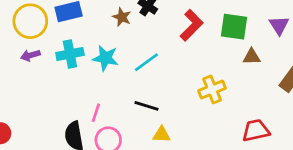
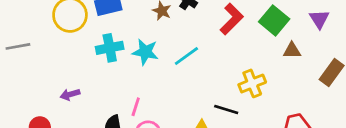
green square: (234, 27) -> (274, 20), turned 32
purple arrow: (30, 55) -> (70, 94), moved
black line: (146, 106) -> (226, 109), moved

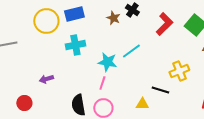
cyan star: (145, 52) -> (107, 62), moved
pink line: (136, 107) -> (102, 83), moved

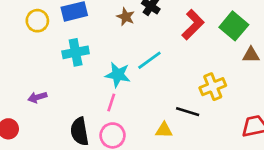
yellow circle: (46, 21) -> (37, 21), size x0.7

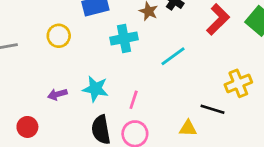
yellow circle: (37, 21) -> (59, 36), moved
cyan cross: (76, 52) -> (124, 38), moved
cyan star: (118, 75) -> (95, 89), moved

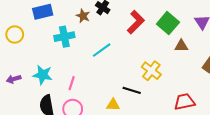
yellow cross: (238, 83) -> (151, 71), turned -30

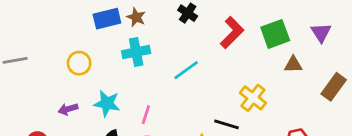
brown star: (83, 16) -> (136, 17), moved
green square: (168, 23) -> (275, 34), turned 30
yellow circle: (15, 34) -> (79, 63), moved

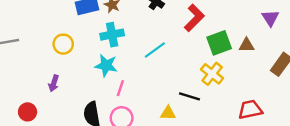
green square: (275, 34) -> (219, 43), moved
cyan star: (107, 103) -> (106, 66), moved
purple arrow: (68, 109) -> (54, 83), turned -56

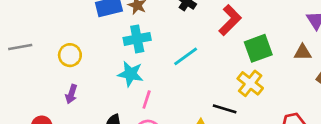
yellow circle: (63, 44) -> (70, 55), moved
brown triangle: (247, 45) -> (303, 52), moved

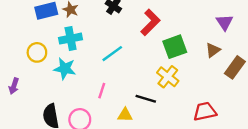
brown triangle: (303, 52) -> (213, 50), turned -35
yellow circle: (70, 55) -> (37, 52), moved
pink line: (147, 99) -> (102, 91), moved

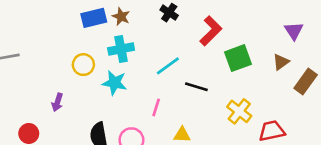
yellow cross: (168, 77) -> (239, 111), moved
black line: (146, 99) -> (196, 87), moved

